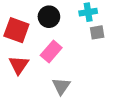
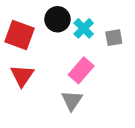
cyan cross: (88, 12) -> (84, 28), moved, turned -36
pink rectangle: (51, 51) -> (81, 70), moved

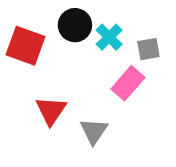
pink rectangle: (81, 70) -> (128, 83), moved
red triangle: (22, 76) -> (51, 111), moved

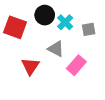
pink rectangle: (128, 83) -> (76, 65), moved
gray triangle: (94, 131) -> (56, 49), moved, turned -36

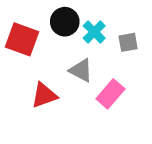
red triangle: (30, 66) -> (44, 95), turned 36

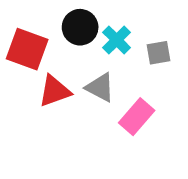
red triangle: (44, 95) -> (55, 91), moved

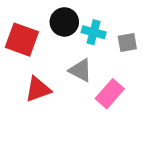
cyan cross: (117, 40) -> (94, 32), turned -30
red triangle: (55, 91) -> (38, 89), moved

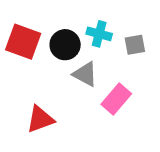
black circle: (64, 22) -> (65, 45), moved
red triangle: (38, 89) -> (40, 119), moved

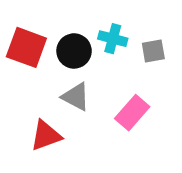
gray triangle: (85, 74) -> (76, 97), moved

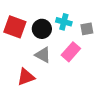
pink rectangle: (132, 113) -> (71, 52), moved

